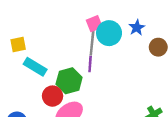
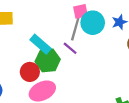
purple line: (90, 64) -> (70, 48), turned -64
cyan rectangle: (35, 67) -> (40, 44), moved

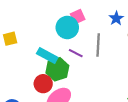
cyan circle: (93, 23) -> (67, 27), moved
gray line: (75, 29) -> (98, 45), moved

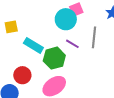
cyan rectangle: (47, 55) -> (33, 45), moved
red circle: (43, 84) -> (22, 75), moved

